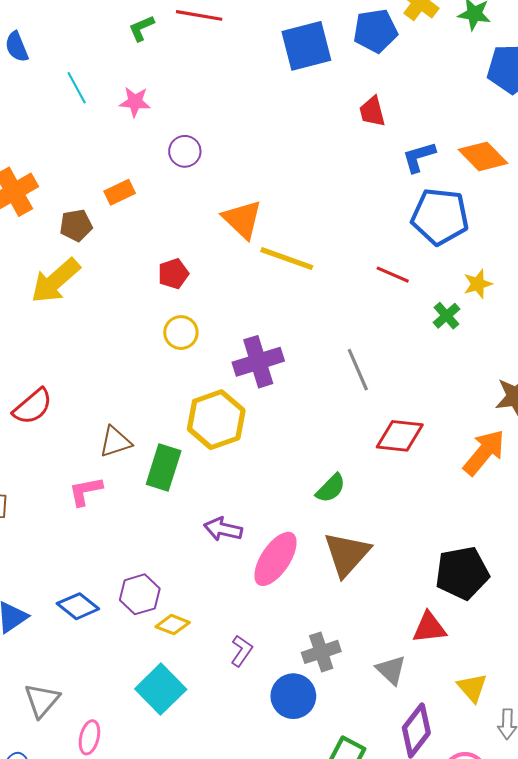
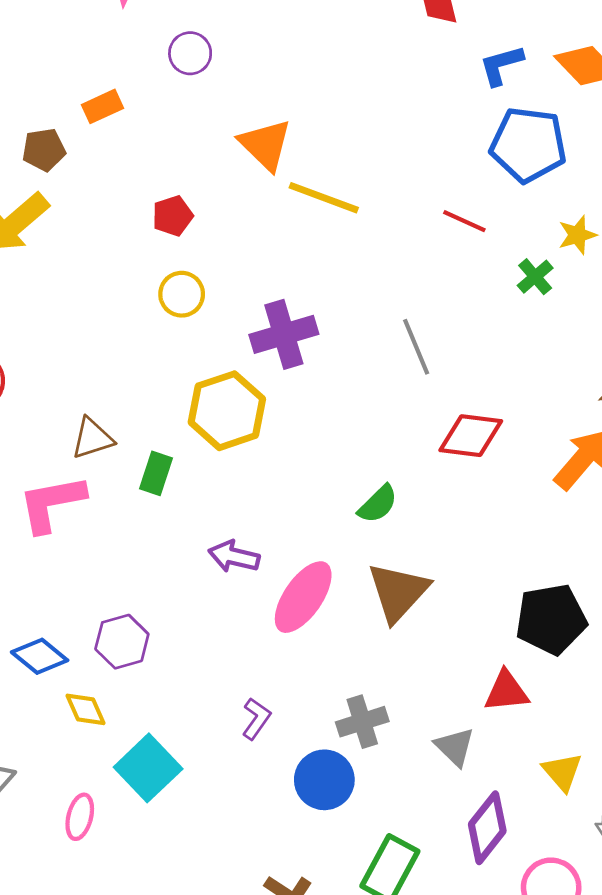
green rectangle: (164, 467) -> (156, 473), size x0.7
pink L-shape: (85, 491) -> (52, 503), size x1.5
yellow diamond: (173, 625) -> (86, 709), moved, turned 44
pink ellipse: (89, 737) -> (80, 817), moved

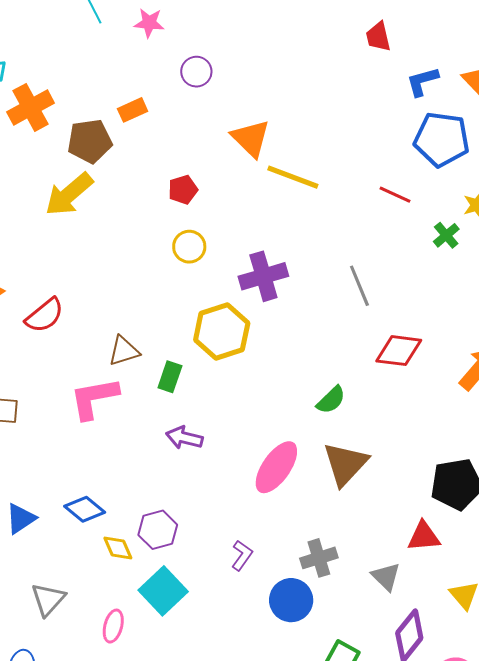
brown pentagon: (44, 150) -> (90, 141), size x1.4
purple arrow: (234, 556) -> (184, 438), moved
purple hexagon: (122, 642) -> (158, 530), moved

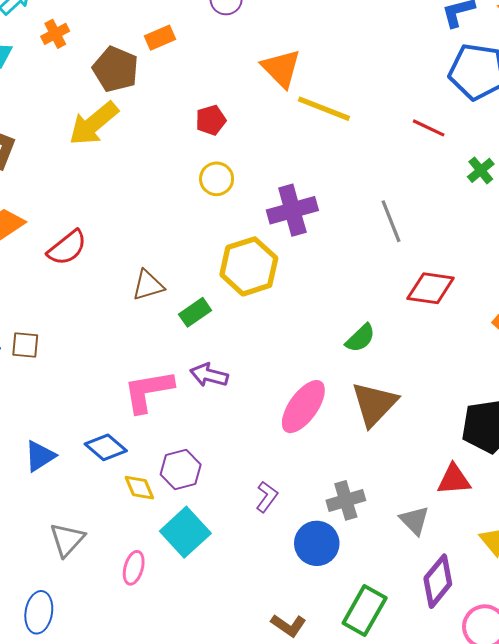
orange cross: (31, 107) -> (55, 34), size x0.6
brown pentagon: (90, 141) -> (116, 69), turned 30
green rectangle: (170, 377) -> (195, 312), turned 36
pink L-shape: (94, 398) -> (148, 391), moved

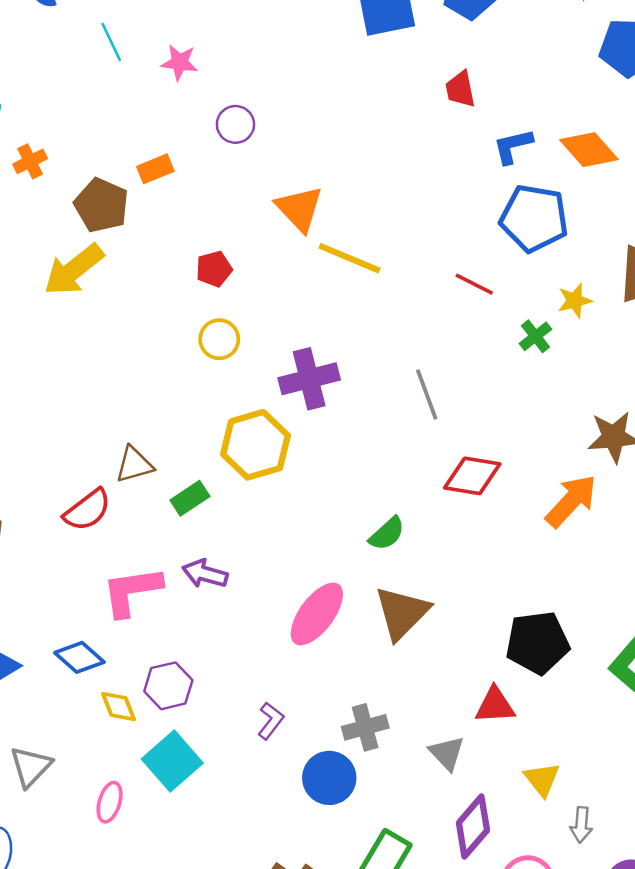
red semicircle: (67, 248) -> (87, 510), moved

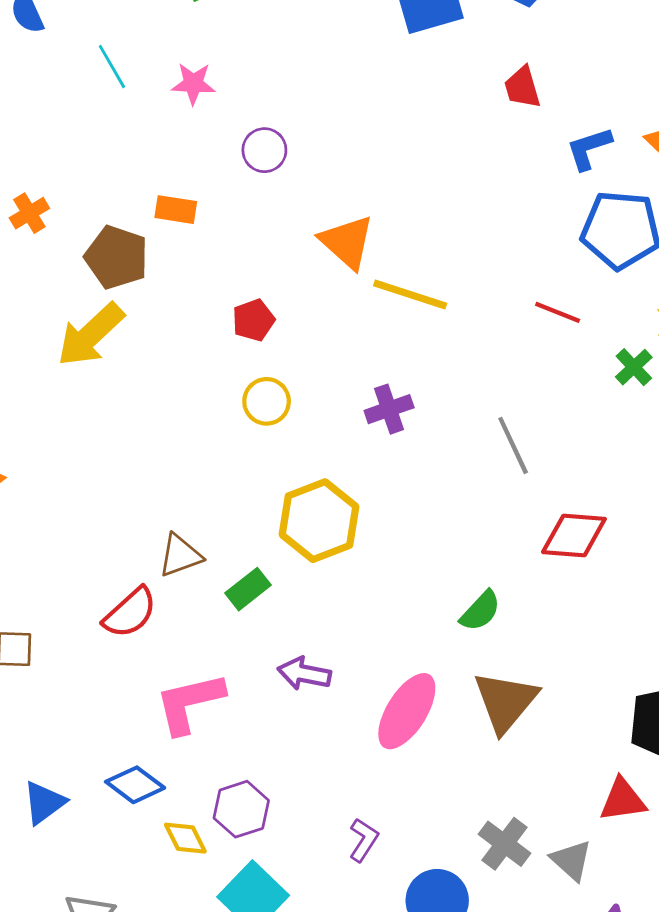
orange rectangle: (155, 169) -> (176, 210), turned 36
purple cross: (309, 379) -> (389, 409), moved, size x0.7
purple arrow: (205, 574) -> (304, 674), moved
gray cross: (365, 727) -> (505, 844), moved, turned -33

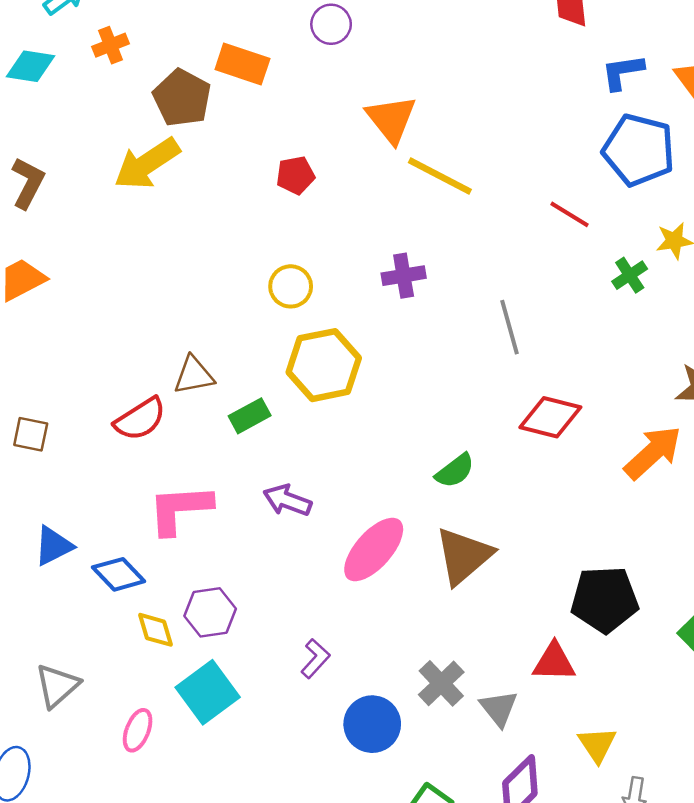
orange rectangle: (176, 210) -> (242, 64), size x1.4
yellow circle: (267, 401) -> (291, 286), moved
blue triangle: (44, 803) -> (53, 546), moved

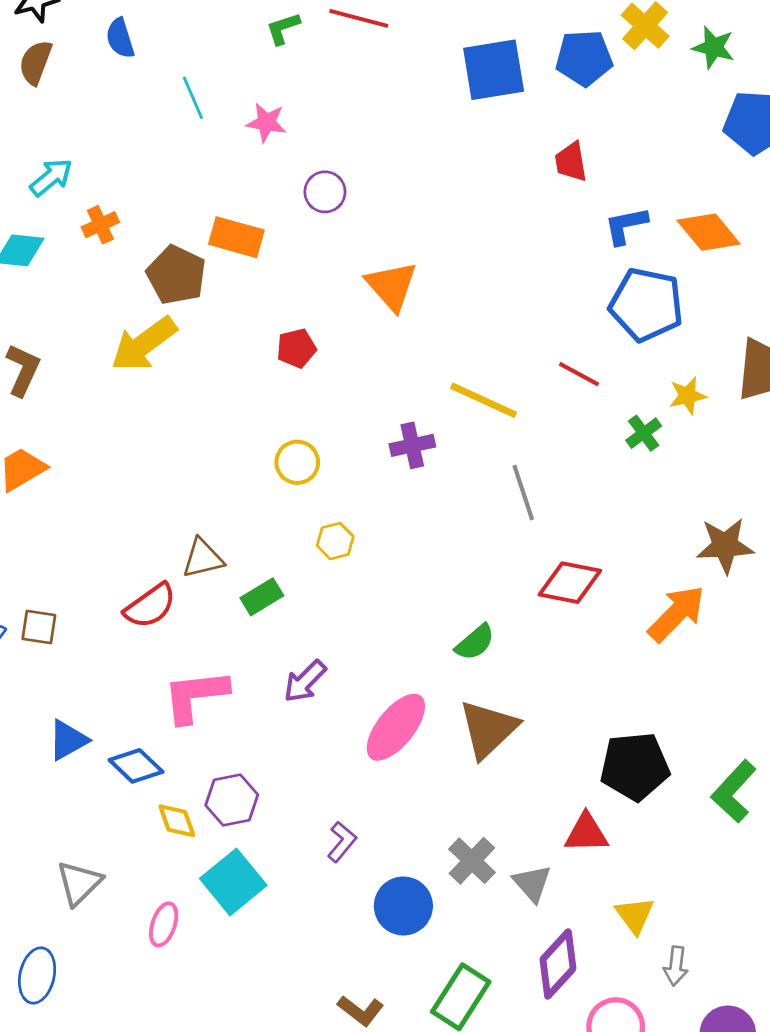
yellow line: (440, 176) -> (483, 400), moved
yellow hexagon: (324, 365) -> (335, 541), size x0.5
purple arrow: (287, 500) -> (305, 681), turned -63

